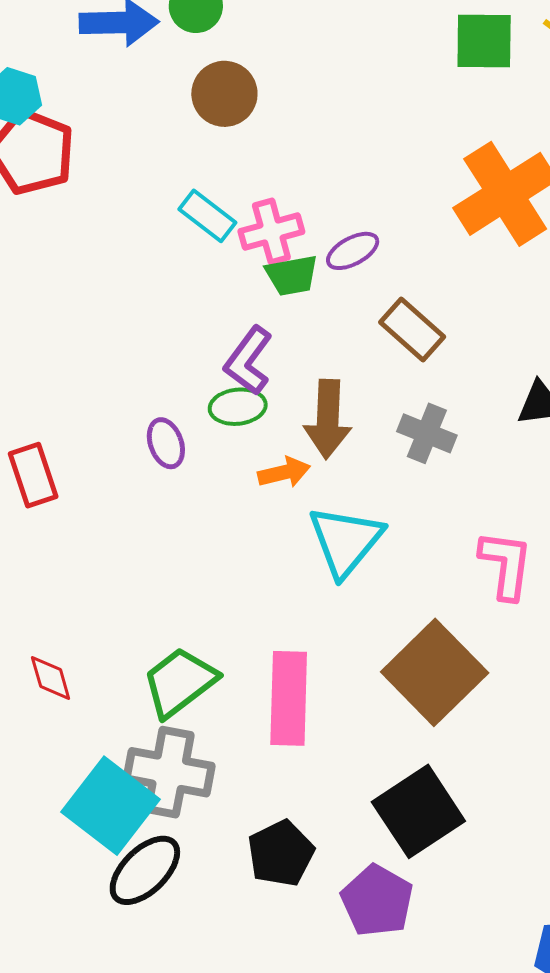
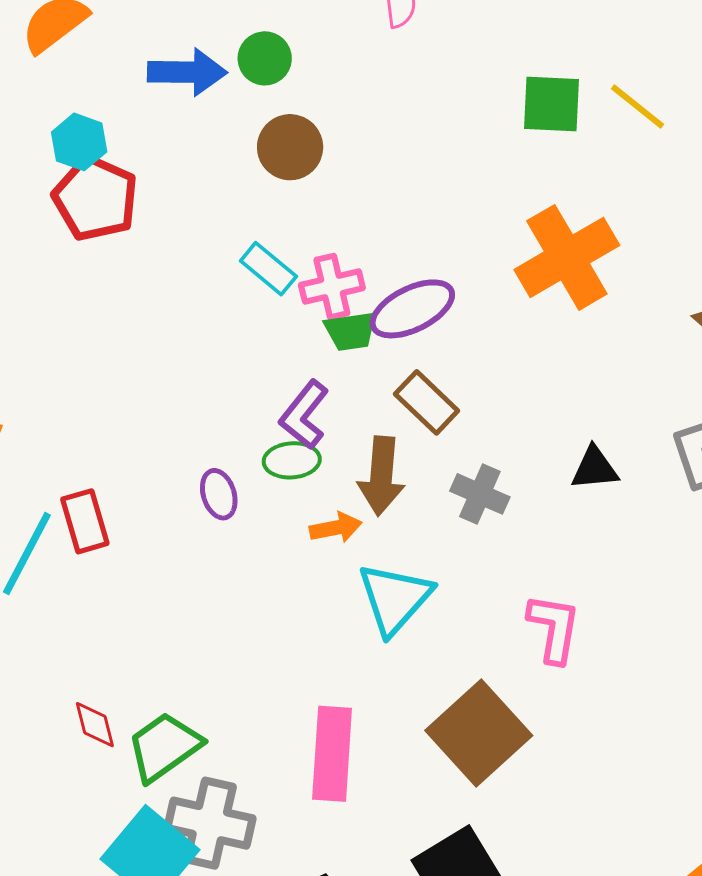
purple ellipse: (353, 251) -> (412, 309), size x1.6
brown rectangle: (412, 329) -> (427, 402), moved
green trapezoid: (180, 682) -> (164, 747), moved

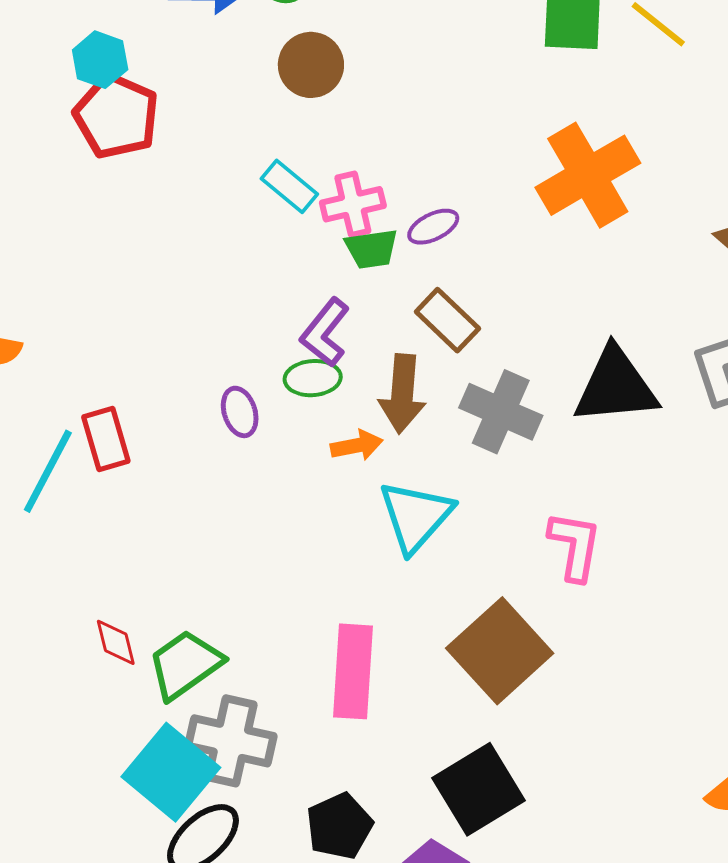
purple ellipse: (412, 309) -> (433, 227), size x0.6
black triangle: (595, 468) -> (616, 386), size x1.8
gray cross: (480, 494) -> (501, 412), size x1.4

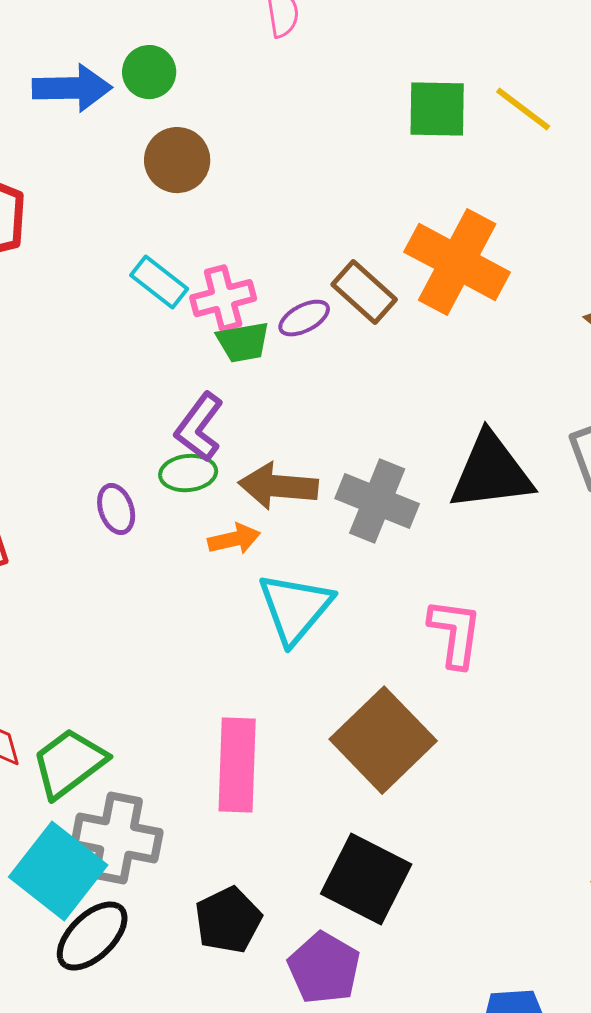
orange cross: (588, 175) -> (457, 262), turned -30
brown rectangle: (447, 320) -> (364, 292), moved
brown arrow: (402, 394) -> (278, 486), turned 92
black square: (479, 789) -> (366, 879), turned -30

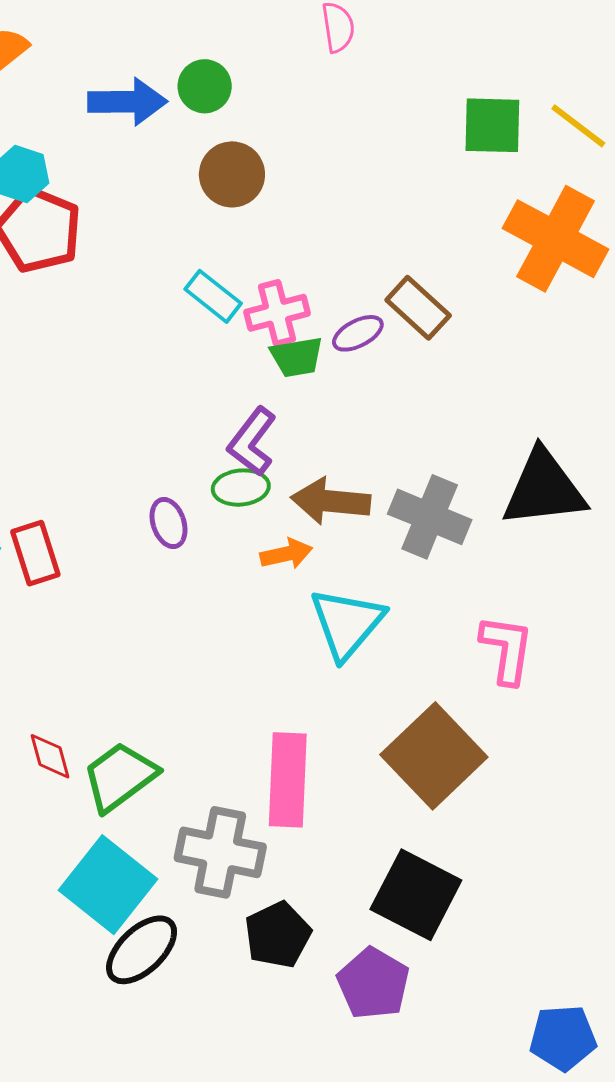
orange cross: (457, 262) -> (556, 239), moved
gray cross: (117, 838) -> (220, 852), moved

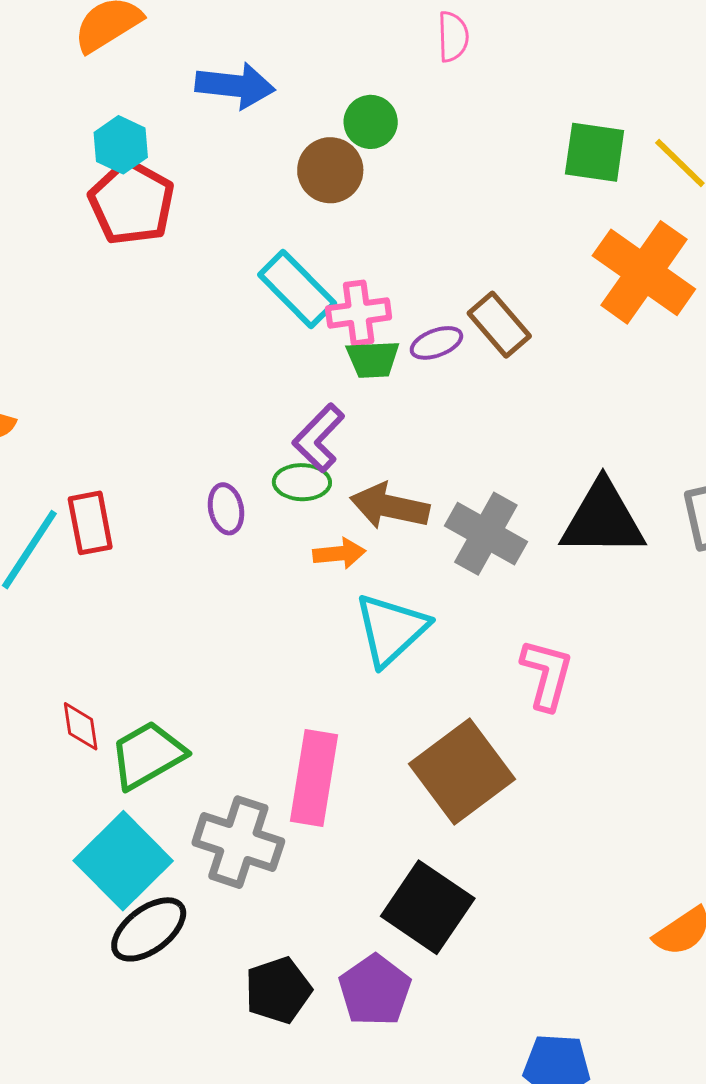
green circle: (205, 86) -> (371, 122), moved
cyan rectangle: (213, 296) -> (297, 289), size x1.4
black pentagon: (278, 935) -> (278, 990), moved

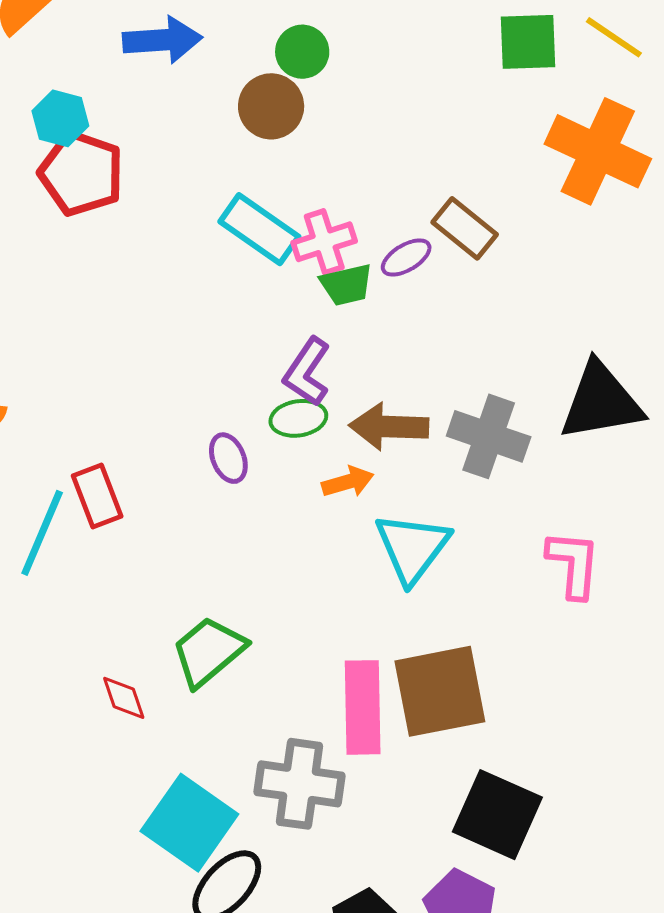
green trapezoid: (148, 755) -> (208, 651), moved
brown square: (462, 771) -> (440, 691), moved, turned 36

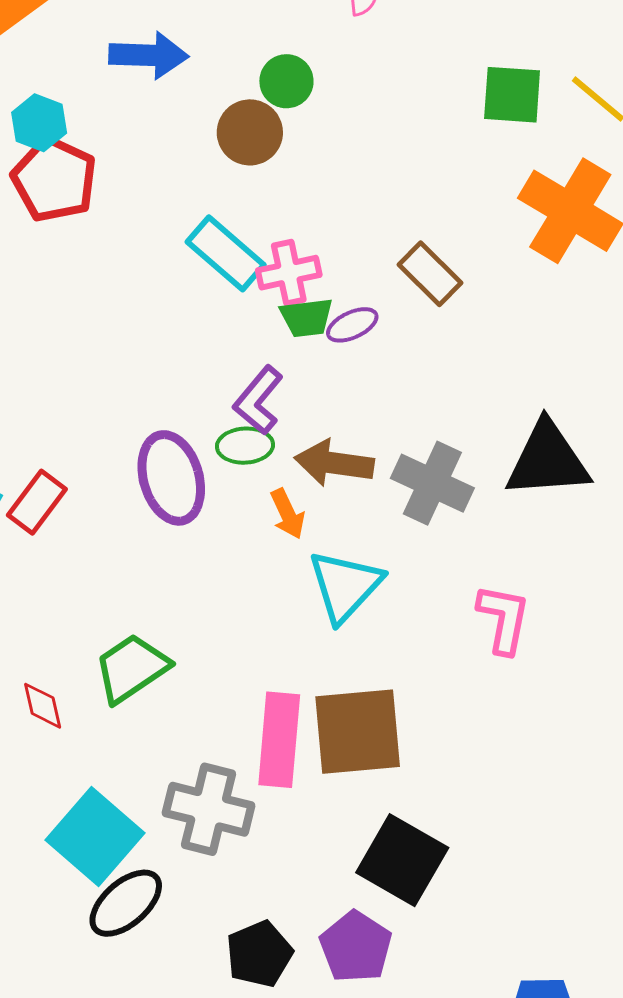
purple ellipse: (406, 258) -> (352, 325), moved
purple ellipse: (228, 458) -> (171, 478), size x1.8
orange arrow: (348, 482) -> (288, 514), turned 75
red rectangle: (97, 496) -> (37, 502), turned 52

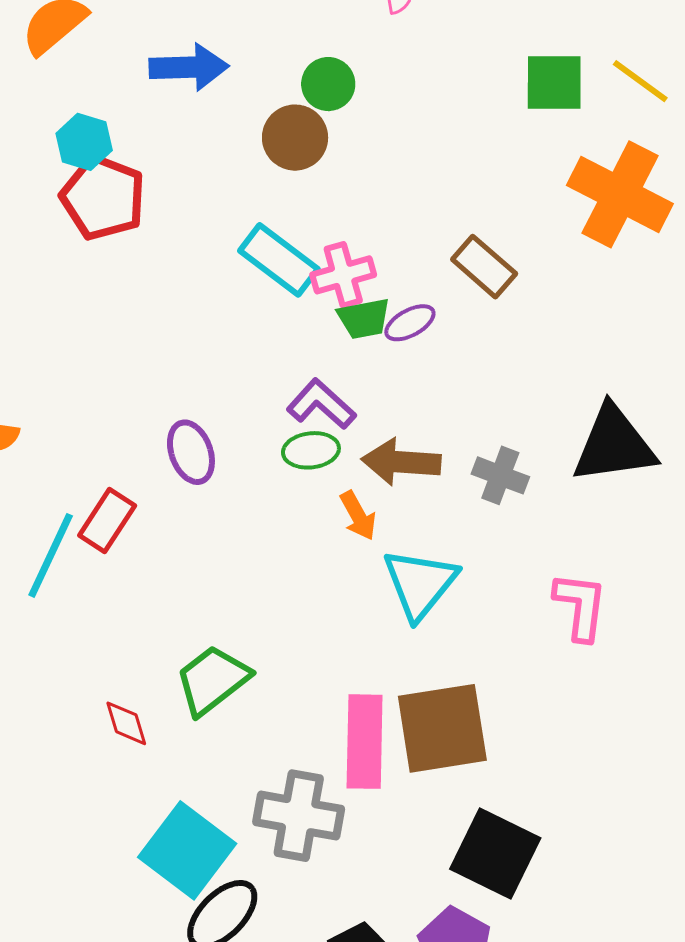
purple L-shape: (258, 400) -> (321, 404), turned 96
purple ellipse: (171, 478) -> (191, 452), moved, size x0.7
gray cross: (432, 483) -> (500, 475), size x0.7

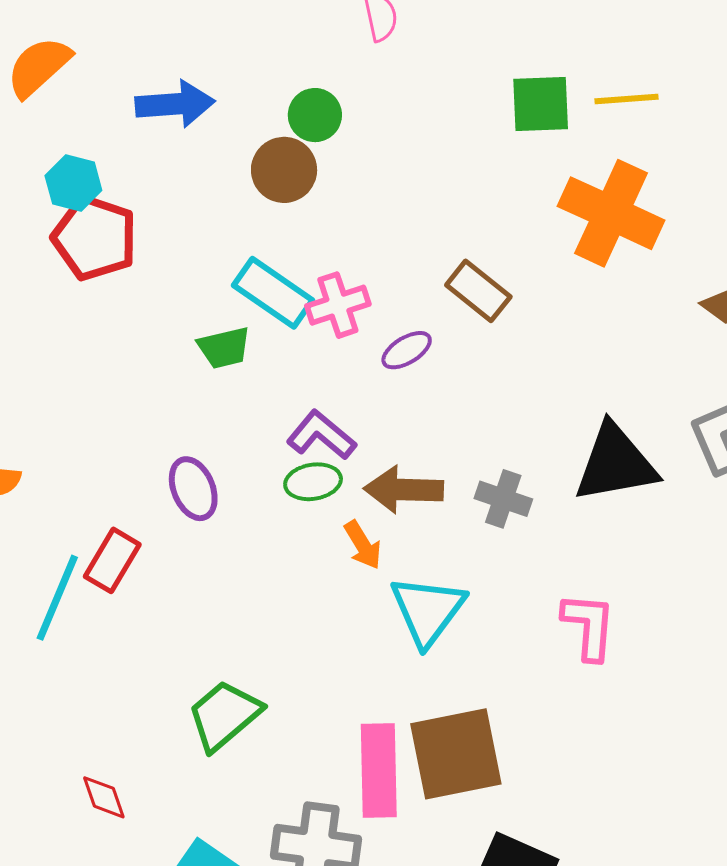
yellow line: (640, 81) -> (627, 99), turned -38
green trapezoid: (364, 319) -> (224, 348), moved
red diamond: (126, 723) -> (104, 797), moved

